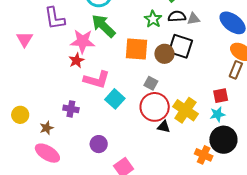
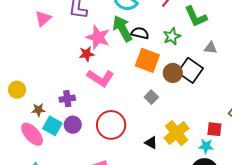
black semicircle: (177, 16) -> (140, 33), moved
cyan square: (115, 99) -> (52, 126), moved, turned -30
red circle: (155, 107) -> (111, 125), moved
purple cross: (71, 109) -> (67, 99), turned -35
purple circle: (99, 144) -> (73, 125), moved

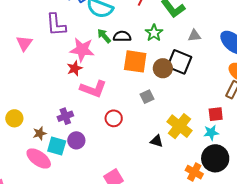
green arrow: (122, 29) -> (104, 36), size x0.6
gray square: (151, 97) -> (147, 97), turned 32
red circle: (111, 125) -> (114, 118), moved, size x0.6

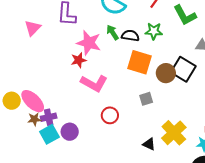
green star: (154, 33) -> (154, 31), moved, turned 30
purple cross: (65, 116) -> (49, 117), moved
cyan square: (57, 146) -> (49, 134), turned 36
pink ellipse: (39, 158) -> (33, 101), moved

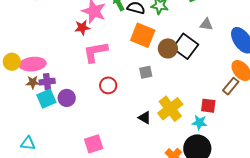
pink L-shape: (94, 83) -> (95, 52), turned 136
pink ellipse: (33, 101) -> (33, 64), turned -55

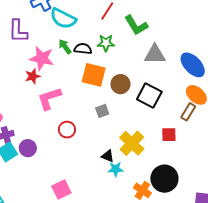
gray triangle: (206, 24) -> (155, 54), size x1.6
black square: (185, 46) -> (149, 95), moved
cyan star: (199, 122) -> (116, 169), moved

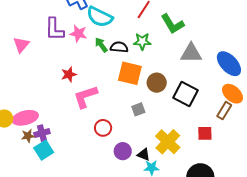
pink star: (42, 58) -> (78, 34), moved, size x0.7
purple circle: (28, 148) -> (123, 151), moved

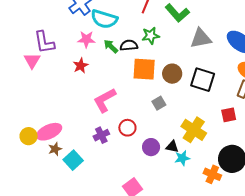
purple L-shape: (54, 29) -> (44, 42), moved
red star: (69, 74) -> (81, 66), moved
purple cross: (42, 133) -> (101, 135), moved

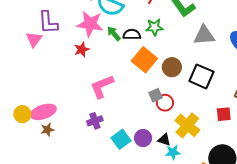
pink star: (86, 39) -> (90, 24), size x1.5
orange square: (144, 69) -> (144, 60), turned 30
red circle: (127, 128) -> (165, 103), moved
cyan square: (73, 160) -> (121, 139), moved

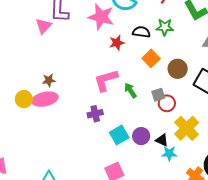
green arrow: (114, 34) -> (130, 90), moved
red star: (82, 50) -> (117, 43), moved
orange square: (144, 60) -> (151, 58), size x0.7
brown star: (47, 130) -> (49, 80), moved

